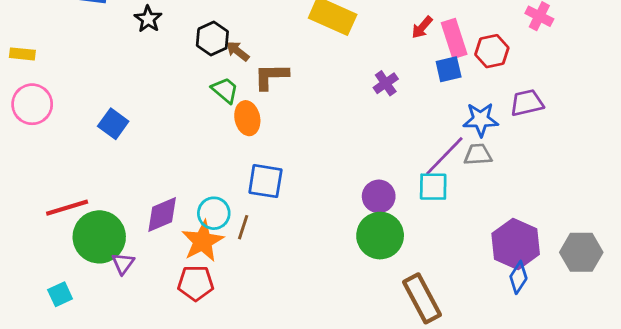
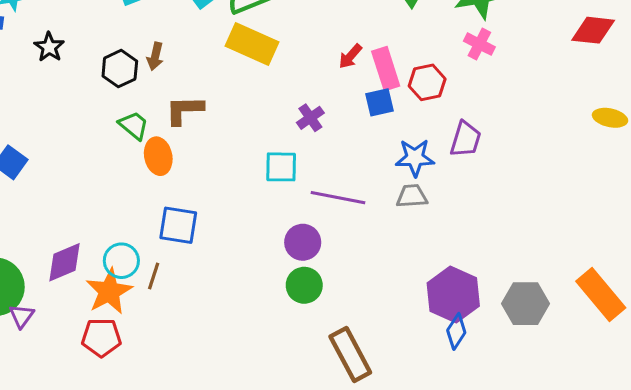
brown arrow: (238, 51) -> (155, 56), moved, turned -115
purple trapezoid: (527, 103) -> (466, 139), turned 120
purple line: (444, 156) -> (338, 198), moved, turned 57
cyan square: (433, 187) -> (281, 167), moved
green circle: (380, 236) -> (304, 285), size x0.7

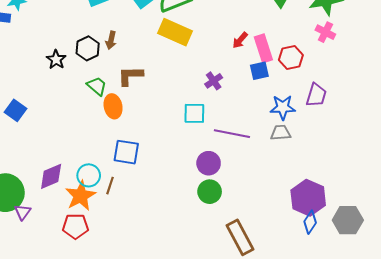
black star: (49, 47) -> (56, 60), moved
gray hexagon: (525, 304) -> (348, 220), moved

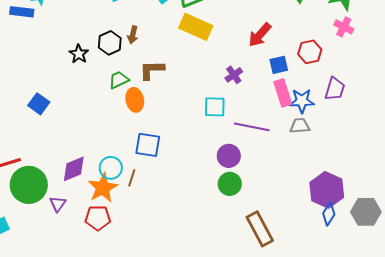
red arrow: (240, 40) -> (260, 35), size x1.5
pink rectangle: (263, 48) -> (283, 93), moved
green trapezoid: (97, 86) -> (119, 80), turned -65
purple triangle: (23, 212) -> (58, 204), moved

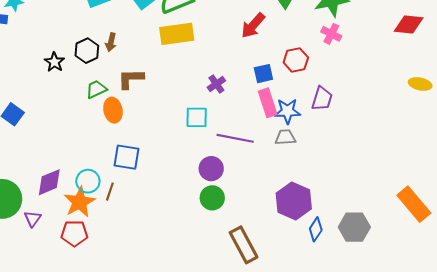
yellow rectangle: (196, 27) -> (177, 34), turned -32
red arrow: (260, 35) -> (253, 25), moved
purple hexagon: (327, 190) -> (294, 201), moved

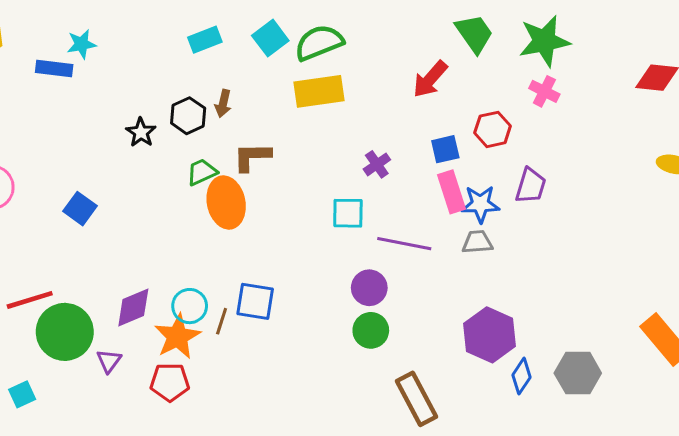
orange ellipse: (113, 110) -> (226, 202), size x1.4
blue square: (127, 157) -> (255, 301), moved

